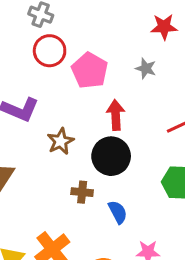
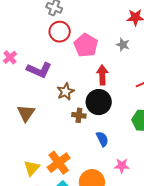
brown cross: (82, 192) -> (79, 115), moved

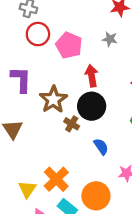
purple L-shape: (39, 70) -> (21, 79), turned -105
brown star: (66, 92) -> (53, 99), size x1.4
brown cross: (79, 115) -> (72, 124), turned 32

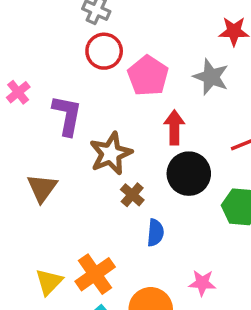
gray star: (110, 39) -> (211, 77), size x1.5
black circle: (92, 106) -> (189, 174), moved
blue semicircle: (101, 147) -> (155, 233), moved, turned 30

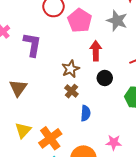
brown star: (111, 154) -> (71, 69), moved, size x0.7
black circle: (189, 174) -> (105, 78), size x0.6
yellow triangle: (49, 282) -> (23, 130), moved

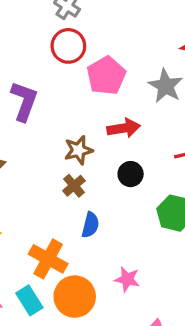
red arrow: (96, 51) -> (124, 128), turned 72
orange cross: (50, 138) -> (48, 259), moved, turned -35

